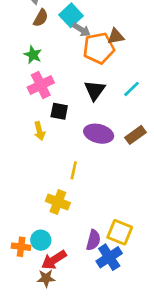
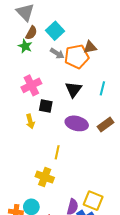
gray arrow: (82, 30) -> (57, 53), moved
green star: (33, 55) -> (25, 46), moved
cyan line: (131, 89) -> (102, 88), turned -32

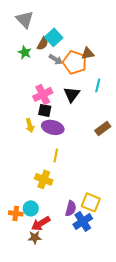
brown semicircle: (31, 33) -> (43, 43), moved
orange pentagon: (77, 56) -> (75, 62), turned 30
pink cross: (31, 85) -> (43, 94), moved
cyan line: (102, 88) -> (98, 85), moved
purple ellipse: (77, 123) -> (53, 127), moved

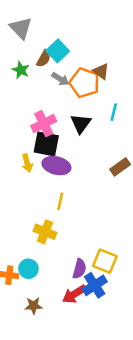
brown triangle: (88, 53) -> (101, 71), turned 48
black square: (45, 110) -> (46, 144), size x1.5
red arrow: (41, 223) -> (74, 294), moved

